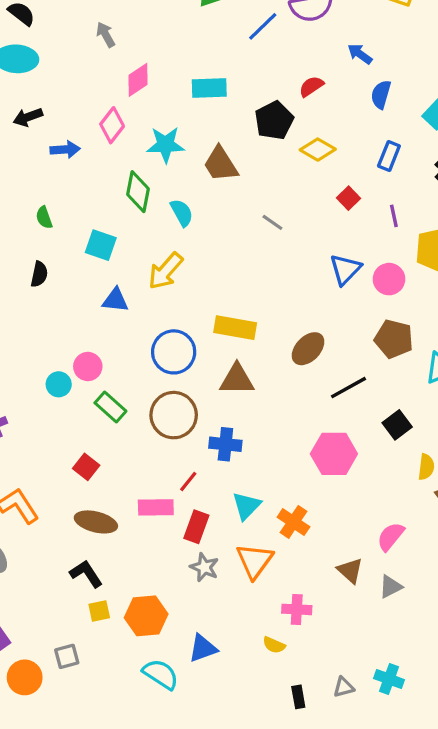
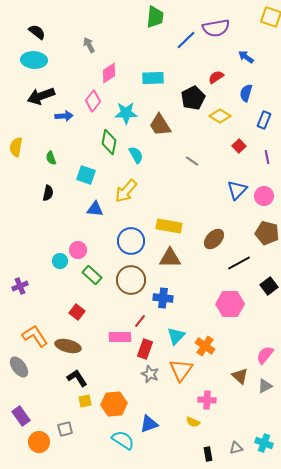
blue semicircle: (381, 94) -> (246, 93), moved
black arrow: (28, 117) -> (41, 96), size x1.5
brown ellipse: (96, 522) -> (68, 346), moved

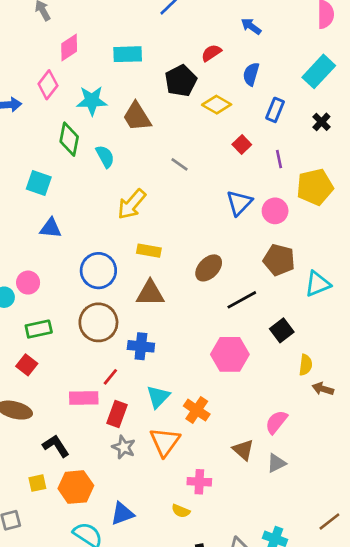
yellow arrow: (126, 191) -> (132, 204), moved
yellow rectangle: (169, 226) -> (149, 251), size x0.7
green rectangle: (92, 275) -> (39, 329), moved, turned -54
black L-shape: (77, 378) -> (56, 446), moved

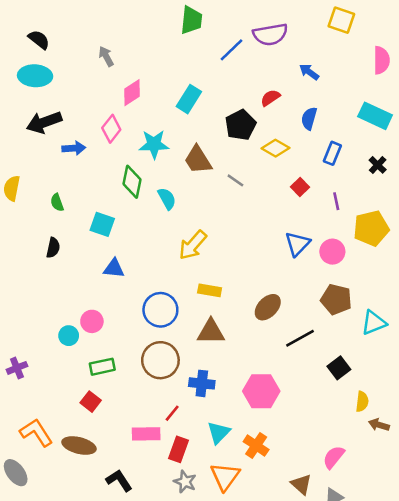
cyan rectangle: (128, 54) -> (189, 99), turned -56
cyan rectangle: (319, 71) -> (375, 116), turned 72
gray line: (179, 164) -> (235, 180), moved
pink hexagon: (230, 354) -> (261, 391), moved

